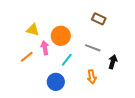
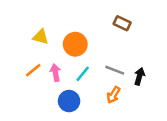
pink arrow: (45, 48) -> (55, 73), moved
gray line: (93, 48) -> (115, 70), moved
orange arrow: (92, 77) -> (113, 95), turned 40

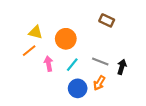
orange line: (33, 70) -> (29, 51), moved
blue circle: (69, 101) -> (78, 88), moved

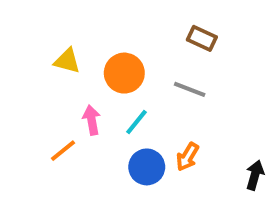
orange line: (29, 51) -> (63, 151), moved
gray line: (100, 61) -> (190, 89), moved
black arrow: (122, 67) -> (255, 175), moved

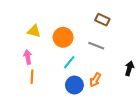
pink arrow: (92, 120) -> (28, 57), moved
orange line: (63, 151) -> (32, 77), turned -48
black arrow: (255, 175) -> (129, 68), moved

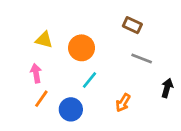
gray line: (96, 46) -> (142, 59), moved
orange line: (32, 77) -> (41, 99), turned 32
blue circle: (74, 85) -> (71, 109), moved

